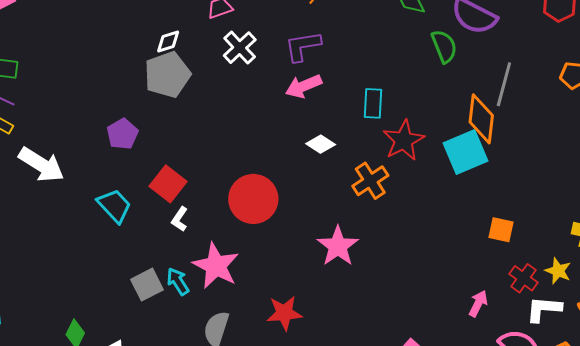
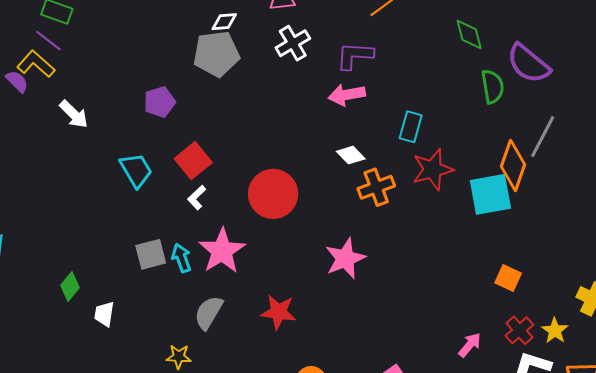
white arrow: (41, 165) -> (74, 114), size x0.7
orange cross: (370, 181) -> (376, 187), moved

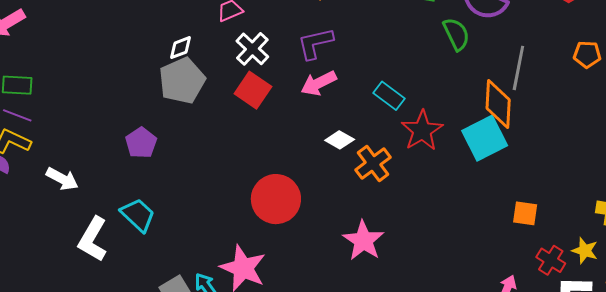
cyan rectangle: (411, 127) -> (389, 96), turned -52
red square: (193, 161) -> (253, 90), moved
white L-shape: (197, 198) -> (93, 239), moved, size x1.8

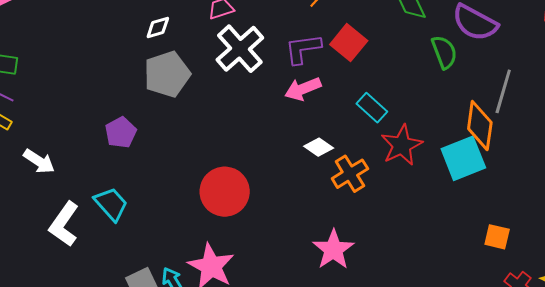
white diamond: (181, 48) -> (158, 28), moved
white cross: (252, 49) -> (240, 49), size x1.4
red square: (253, 90) -> (349, 43), moved
red circle: (276, 199) -> (225, 192), moved

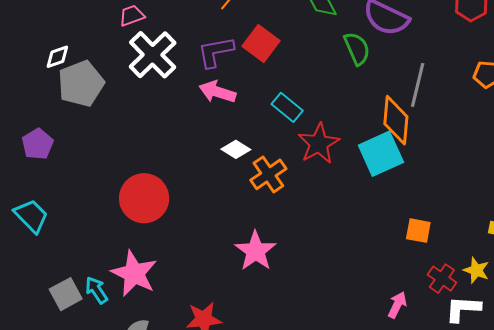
white diamond: (158, 28) -> (57, 57), moved
pink arrow: (303, 89) -> (217, 92), turned 42

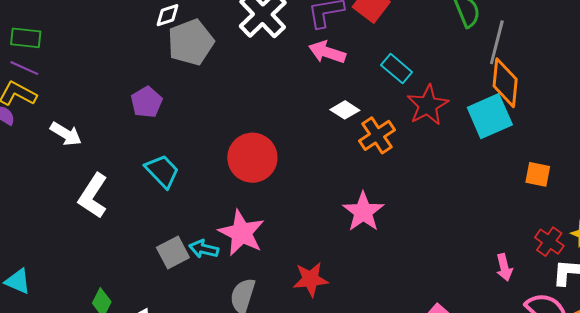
gray line: (418, 85) -> (497, 42), moved
cyan trapezoid: (31, 216) -> (162, 171), moved
orange square: (418, 231) -> (538, 174), moved
cyan arrow: (96, 290) -> (204, 249), turned -44
pink arrow: (397, 305) -> (504, 267), turned 140

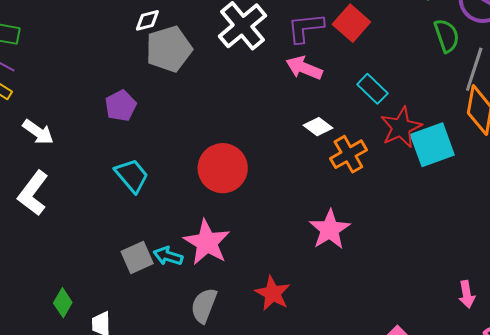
cyan square: (490, 116) -> (432, 145), moved
white L-shape: (93, 196) -> (33, 193), moved
red star: (311, 279) -> (273, 293), turned 30

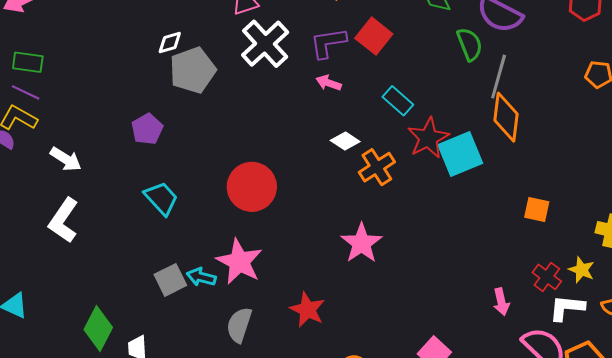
pink arrow: (304, 68) -> (329, 83), size x0.7
green diamond: (63, 303) -> (98, 328), size x1.5

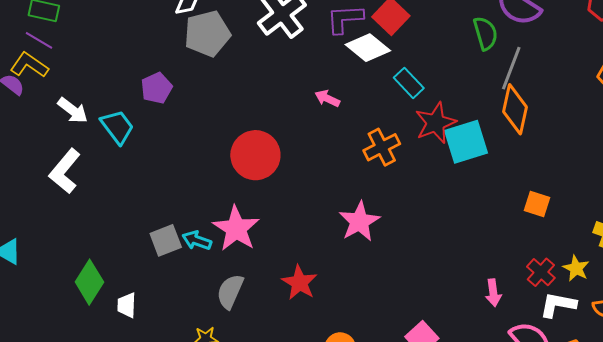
pink arrow: (329, 83) -> (327, 98), moved
white diamond: (345, 141) -> (368, 48), moved, size x1.5
cyan trapezoid: (161, 198) -> (117, 127), moved

